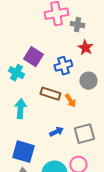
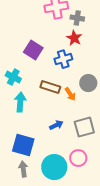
red star: (85, 48) -> (74, 38), moved
cyan cross: (16, 73) -> (13, 77), moved
gray circle: (88, 81) -> (88, 83), moved

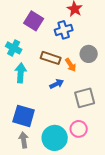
blue arrow: (56, 125) -> (57, 84), moved

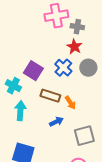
purple square: (34, 21) -> (33, 71), moved
blue cross: (64, 30) -> (63, 68), turned -30
gray circle: (89, 54) -> (88, 68), moved

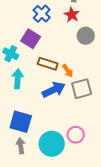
blue cross: (63, 68) -> (42, 14), moved
blue arrow: (56, 122) -> (54, 90), size x1.6
gray square: (84, 136) -> (82, 89), moved

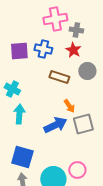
blue cross: (42, 14) -> (43, 49), turned -30
purple square: (31, 39) -> (19, 51), moved, turned -36
brown rectangle: (48, 64) -> (59, 77), moved

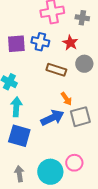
gray cross: (76, 30) -> (82, 18), moved
blue square: (22, 157) -> (19, 136), moved

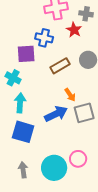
red star: (70, 43) -> (74, 30), moved
purple square: (16, 44) -> (26, 54), moved
brown rectangle: (56, 70) -> (60, 66), turned -48

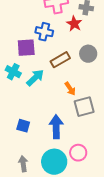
cyan arrow: (20, 103) -> (35, 78), moved, turned 42
blue arrow: (56, 114) -> (56, 127), moved, turned -65
blue square: (23, 132) -> (23, 126), size x0.6

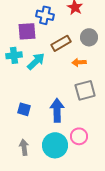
cyan cross: (13, 72) -> (14, 55), turned -35
orange arrow: (70, 89) -> (79, 62), moved, turned 120

